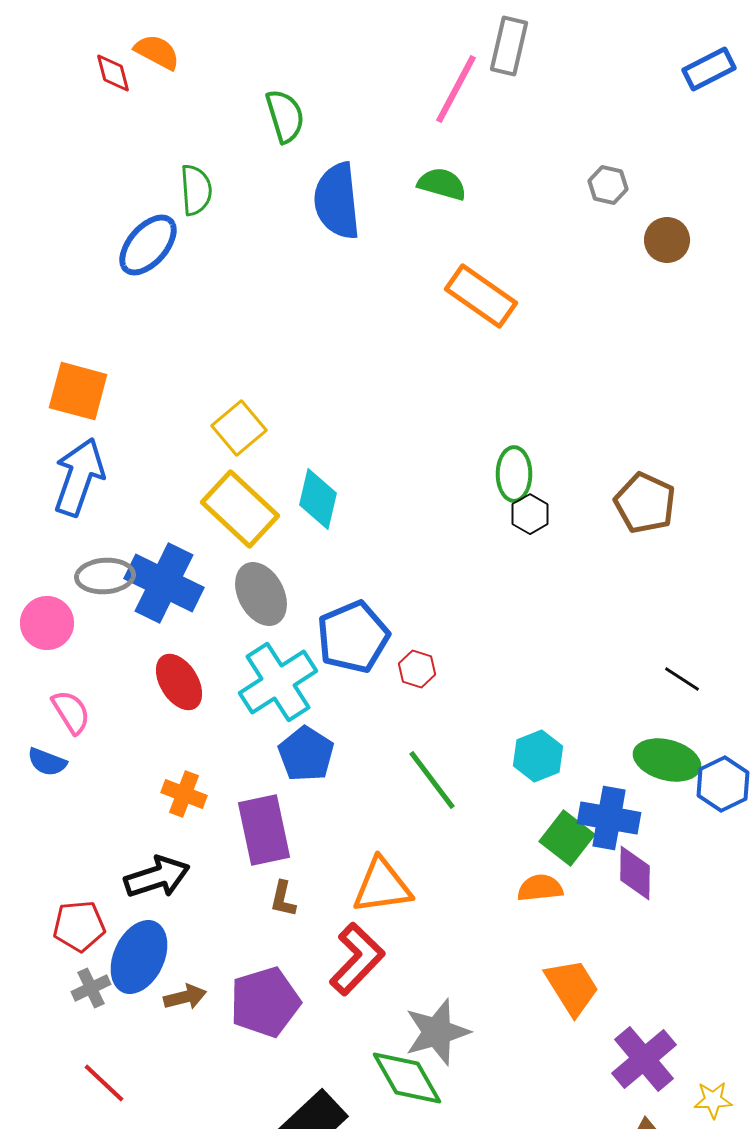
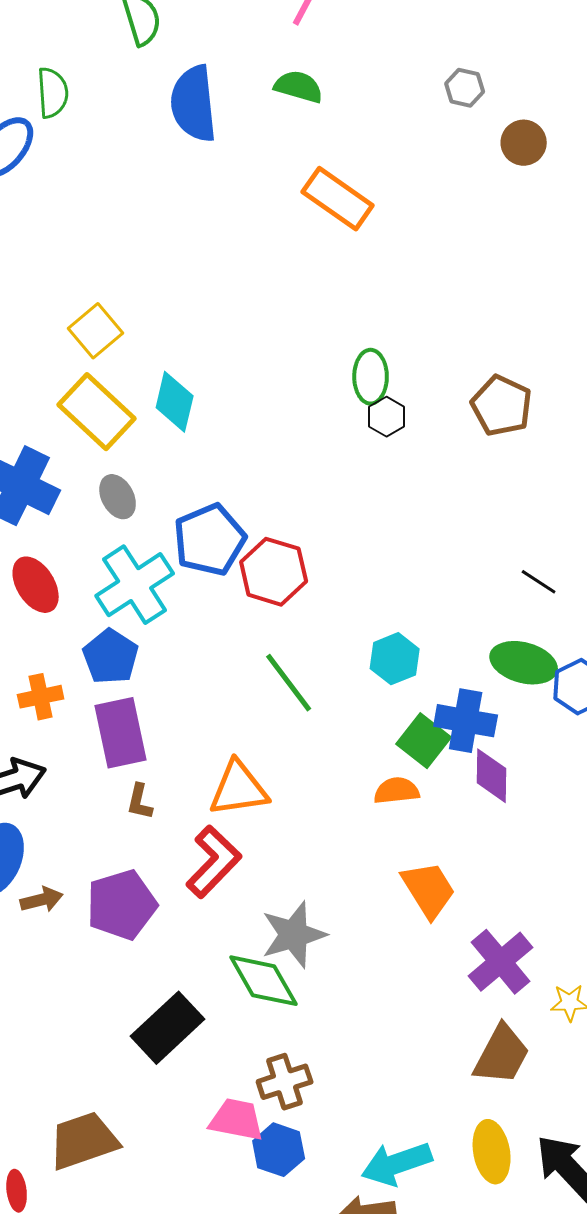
gray ellipse: (261, 594) -> (118, 497), size x0.7
red hexagon: (417, 669) -> (274, 572), size x1.8
blue pentagon: (306, 754) -> (111, 657), moved
orange cross: (184, 794) -> (41, 697), turned -33

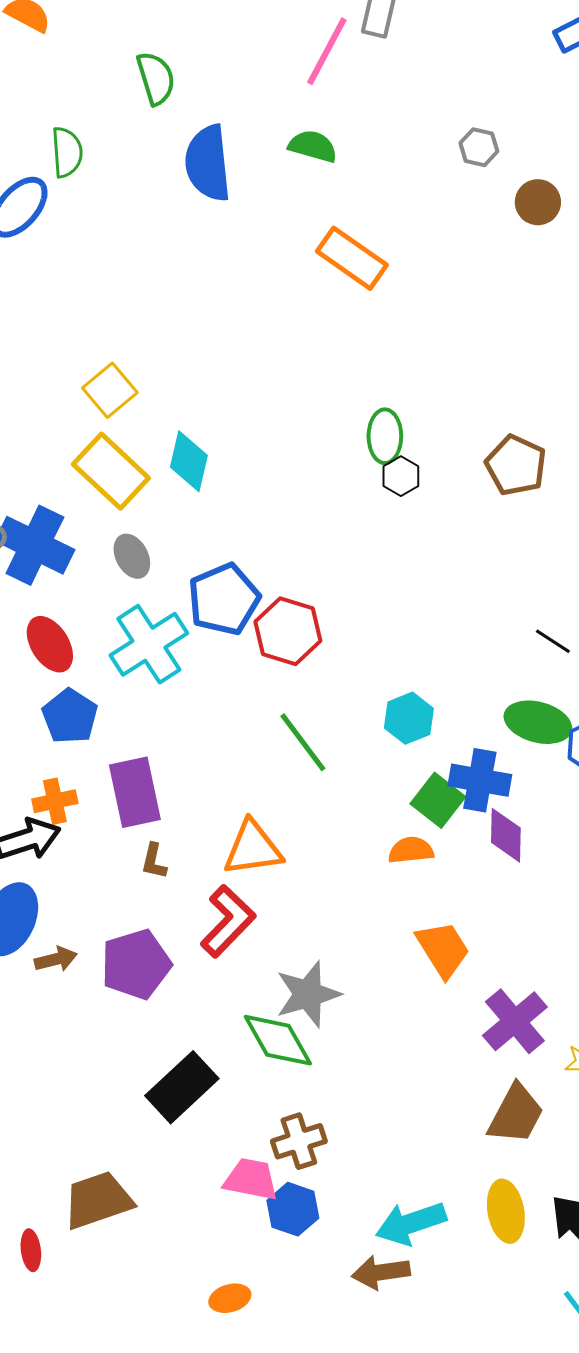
blue pentagon: (111, 657) -> (70, 716), moved
orange cross: (41, 697) -> (55, 801), moved

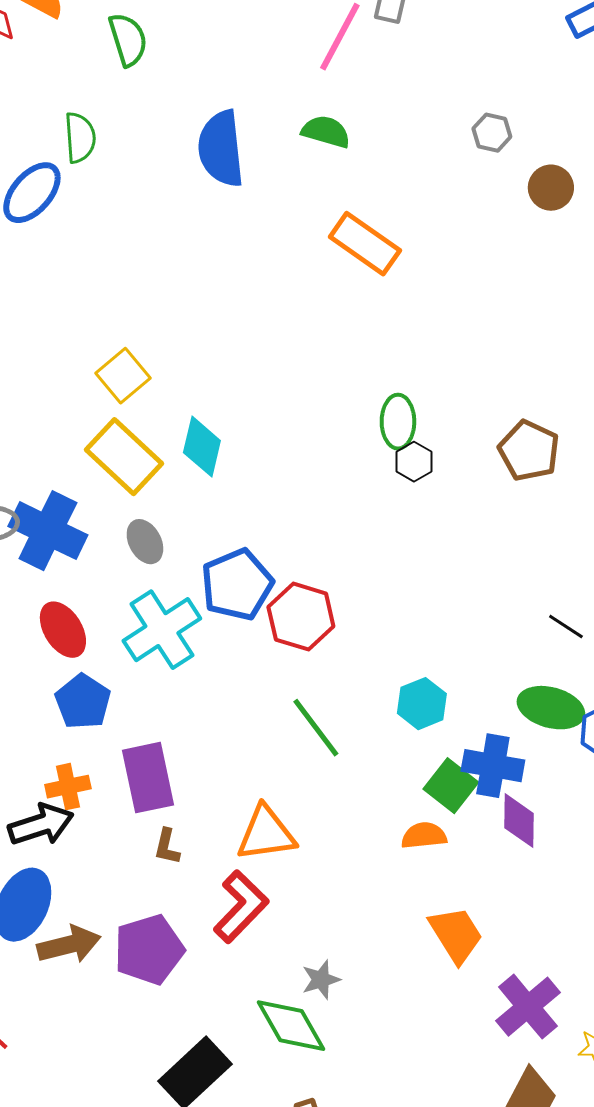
green semicircle: (156, 78) -> (128, 40), moved
brown arrow: (56, 959) -> (69, 945), size x1.5
gray star: (308, 994) -> (321, 980), size x0.6

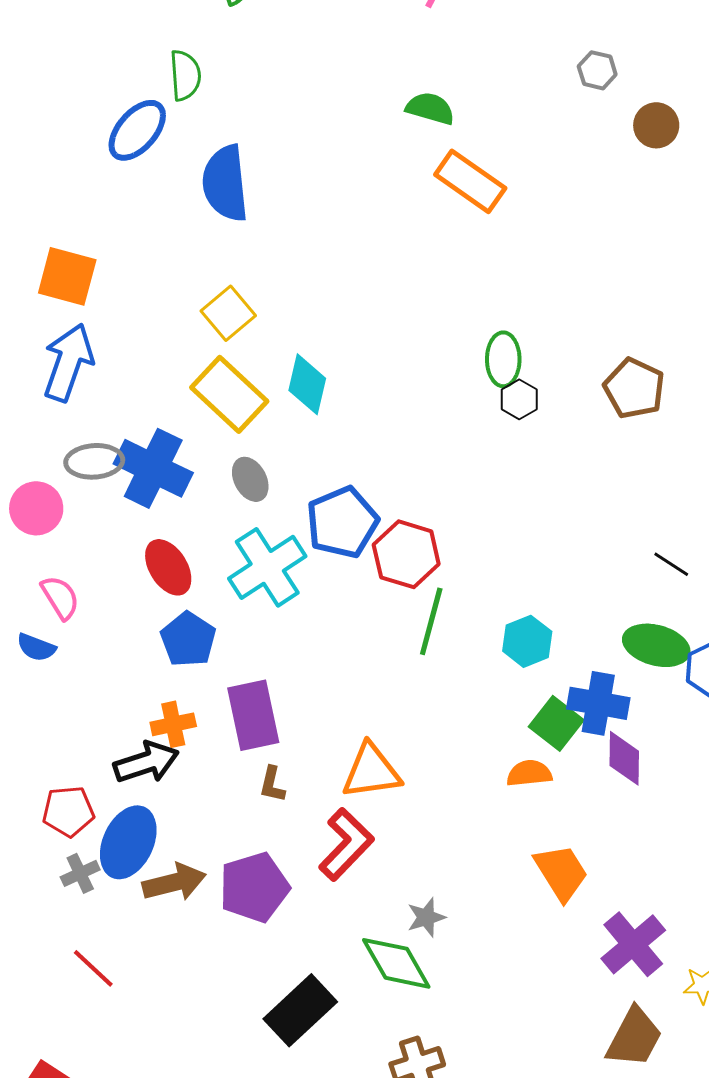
green semicircle: (326, 132) -> (430, 108), moved
blue semicircle: (221, 149) -> (225, 183), moved
green line: (316, 728) -> (431, 621), moved, turned 52

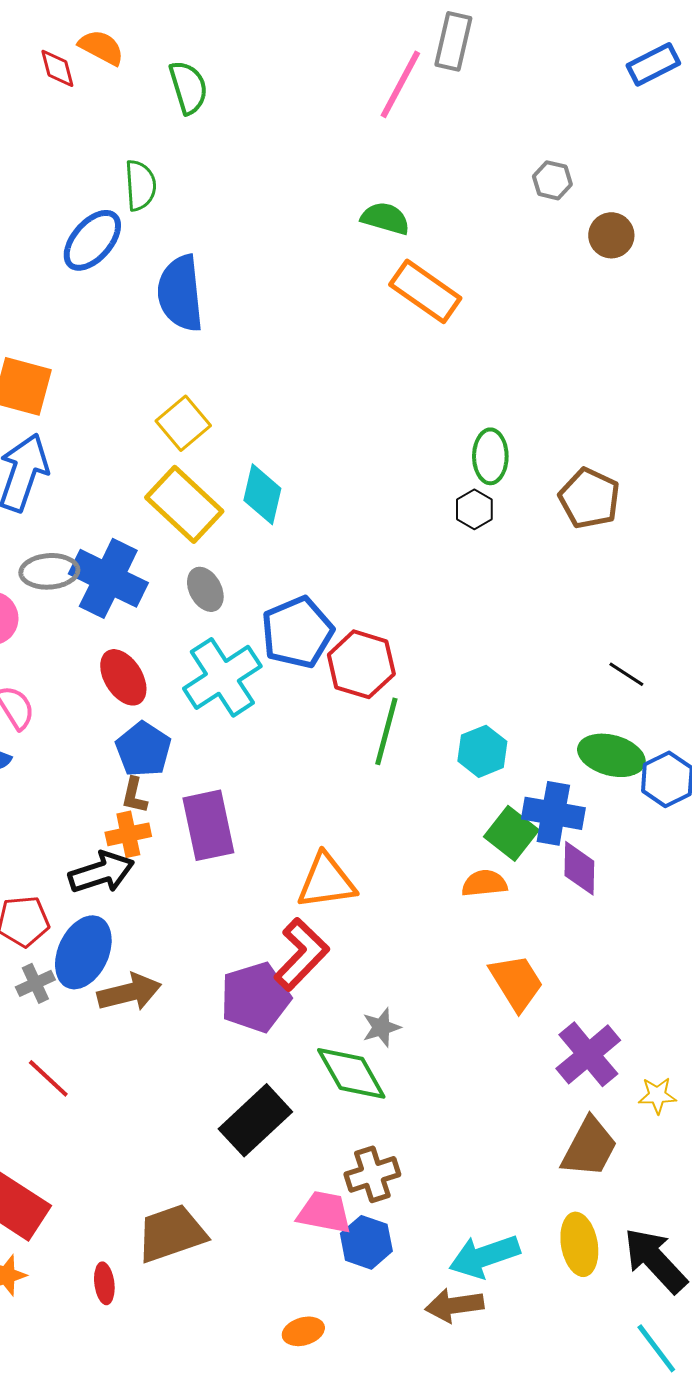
green ellipse: (503, 359) -> (490, 456), moved
brown L-shape: (272, 784) -> (134, 795), moved
purple pentagon: (254, 887) -> (255, 997), moved

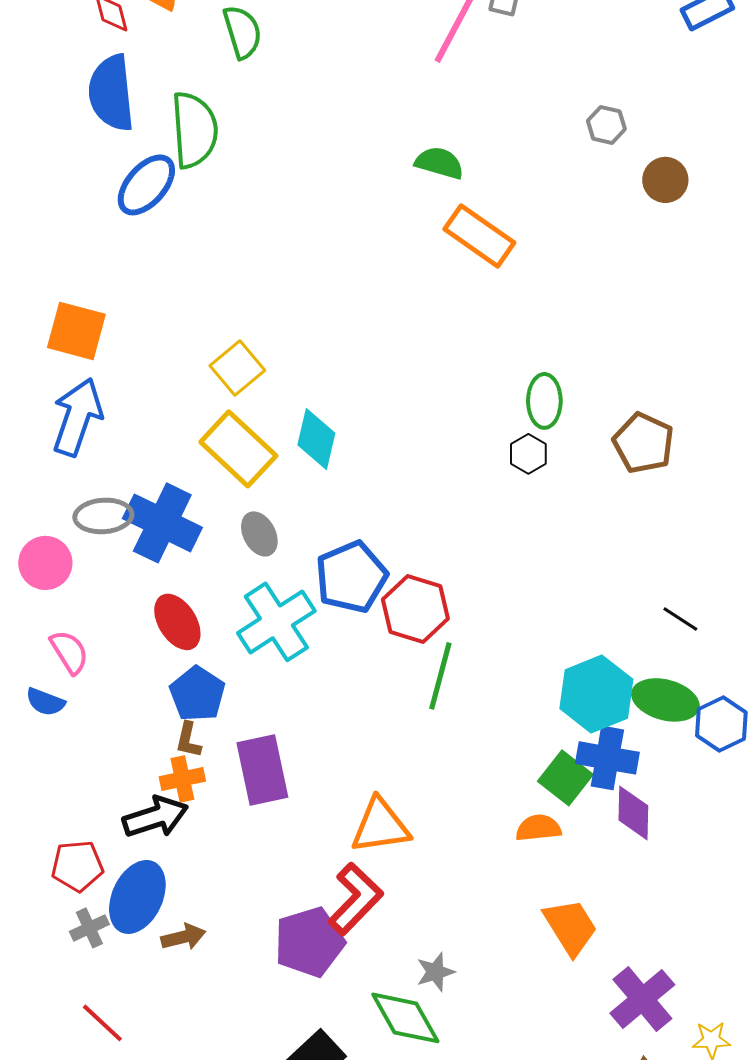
green semicircle: (140, 185) -> (194, 130), size x1.5
blue semicircle: (180, 293) -> (111, 93), moved
cyan hexagon: (482, 751) -> (596, 694), moved, size x1.5
brown arrow: (129, 992) -> (183, 937), size x0.7

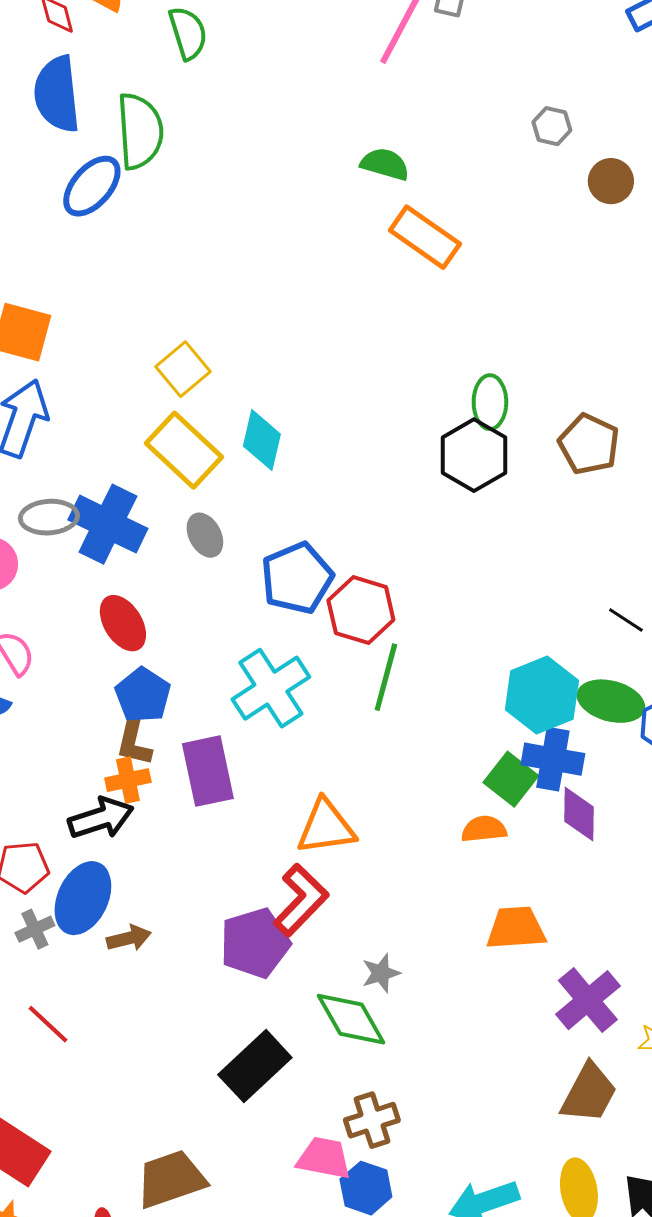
black hexagon: (528, 454) -> (474, 455), size x1.8
cyan cross: (276, 622) -> (271, 688), moved
brown L-shape: (188, 740) -> (134, 741), size x1.4
orange trapezoid: (570, 927) -> (516, 928), turned -62

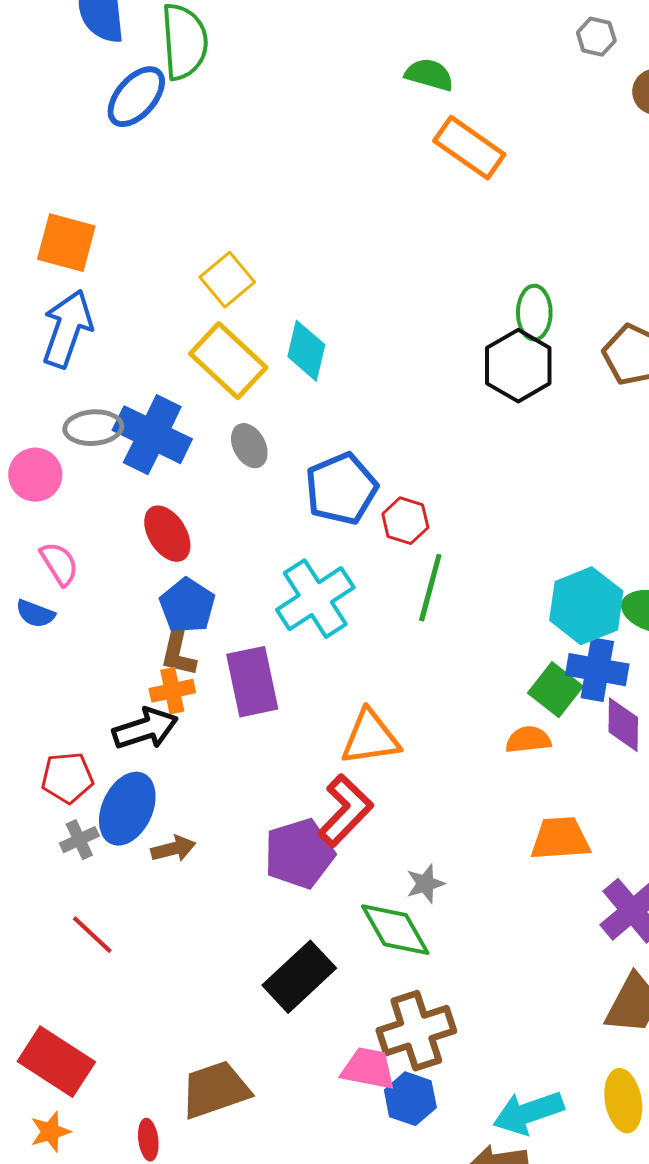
red hexagon: (361, 610) -> (405, 521), size x0.7
brown cross: (372, 1120) -> (416, 1031), size x1.4

